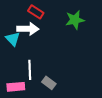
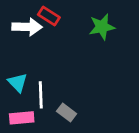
white arrow: (28, 29) -> (27, 27), moved
cyan triangle: (13, 39) -> (18, 83), moved

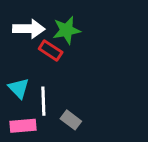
red rectangle: (49, 16) -> (51, 50), moved
green star: (102, 27) -> (67, 30), moved

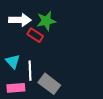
gray rectangle: (71, 120) -> (49, 84), size x1.5

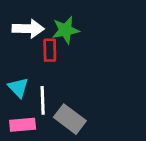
red rectangle: (35, 35) -> (50, 50), turned 56

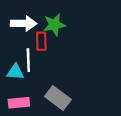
cyan triangle: (18, 87) -> (15, 72), turned -42
white line: (43, 100) -> (28, 60), moved

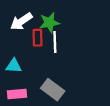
white arrow: (24, 23) -> (21, 21), turned 145
white line: (28, 60) -> (55, 42), moved

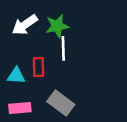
red rectangle: (37, 38) -> (38, 67), moved

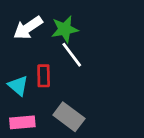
white line: (63, 48) -> (72, 55), turned -35
cyan triangle: (16, 76) -> (18, 86), turned 36

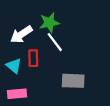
white arrow: (28, 28) -> (21, 34), moved
gray rectangle: (69, 117) -> (73, 81), moved, turned -35

